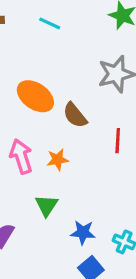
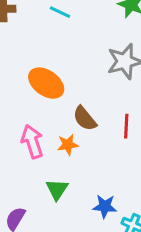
brown semicircle: (75, 115) -> (85, 118), moved
blue star: (83, 232) -> (105, 206), moved

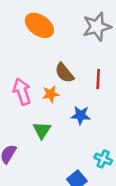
orange ellipse: (46, 83) -> (39, 25), moved
blue star: (105, 206) -> (81, 115), moved

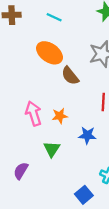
brown semicircle: (64, 73) -> (70, 76), moved

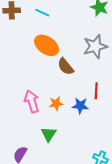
cyan line: (54, 17) -> (42, 13), moved
blue star: (87, 135) -> (80, 106), moved

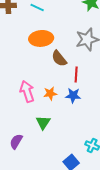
orange ellipse: (47, 45) -> (41, 38), turned -40
red line: (96, 91) -> (76, 74), moved

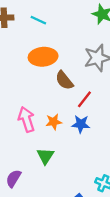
red line: (76, 74) -> (84, 99), turned 35

